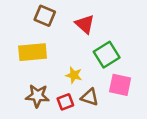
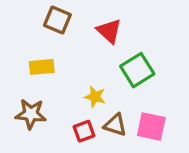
yellow rectangle: (33, 52) -> (42, 67), size x0.7
pink square: (120, 85) -> (151, 126), moved
brown star: (37, 96) -> (31, 114), moved

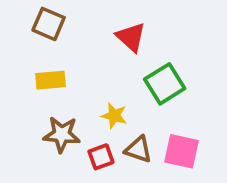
brown square: (57, 20) -> (49, 24), moved
brown star: (31, 114) -> (62, 134), moved

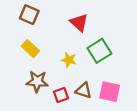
yellow rectangle: (50, 80) -> (30, 49), turned 48
yellow star: (114, 116) -> (69, 60), moved

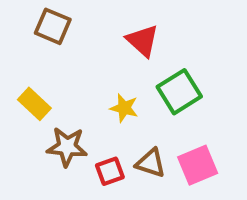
yellow rectangle: (30, 49) -> (34, 104), moved
pink square: (110, 92) -> (198, 165), turned -35

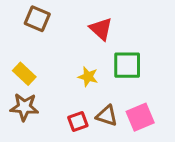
green square: (179, 92) -> (127, 65), turned 32
brown star: (67, 147) -> (24, 107), moved

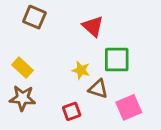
brown triangle: (107, 116) -> (98, 89), moved

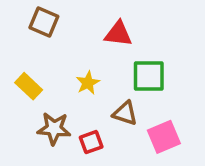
red triangle: (93, 26) -> (118, 34), turned -35
yellow star: (81, 70) -> (88, 83), moved, turned 30
brown star: (22, 98) -> (54, 128), moved

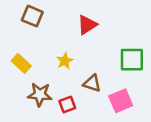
red triangle: (118, 34) -> (87, 25), turned -40
green square: (149, 76) -> (132, 60), moved

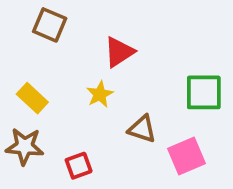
red triangle: (87, 25) -> (119, 52), moved
brown star: (40, 94) -> (25, 146), moved
red square: (67, 104) -> (79, 166), moved

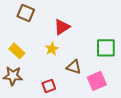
red square: (79, 166) -> (49, 86), moved

